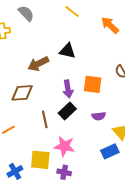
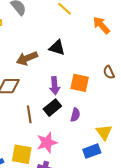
purple semicircle: (99, 116) -> (75, 115), moved, turned -72
pink star: (64, 146) -> (47, 143), turned -30

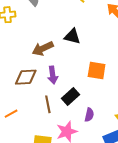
purple arrow: (55, 86) -> (53, 75), moved
purple semicircle: (75, 115) -> (89, 115), moved

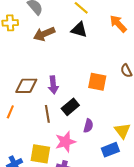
black triangle: (72, 36) -> (79, 30), moved
brown arrow: (43, 48) -> (44, 34), moved
orange line: (11, 114) -> (10, 112), moved, turned -40

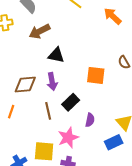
black triangle: (79, 30) -> (56, 55), moved

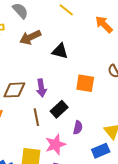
black triangle: (56, 55) -> (60, 51), moved

